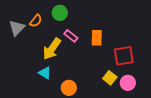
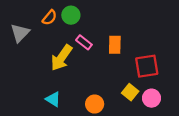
orange semicircle: (36, 21) -> (50, 18), moved
cyan triangle: (45, 73) -> (53, 99), moved
orange circle: (69, 88) -> (95, 104), moved

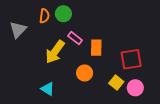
orange semicircle: (50, 18) -> (44, 16), turned -32
orange rectangle: (115, 45) -> (96, 48), moved
orange circle: (95, 104) -> (85, 73), moved

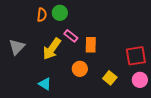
gray triangle: (18, 30) -> (17, 47), moved
red square: (131, 59) -> (136, 56), moved
pink circle: (135, 88) -> (140, 80), moved

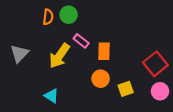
red square: (136, 56) -> (155, 64), turned -30
orange circle: (80, 69) -> (101, 79), moved
yellow square: (110, 78) -> (126, 89), turned 32

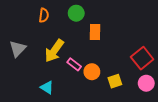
green circle: (69, 15) -> (76, 13), moved
pink rectangle: (81, 41) -> (74, 64), moved
orange rectangle: (104, 51) -> (95, 32), moved

